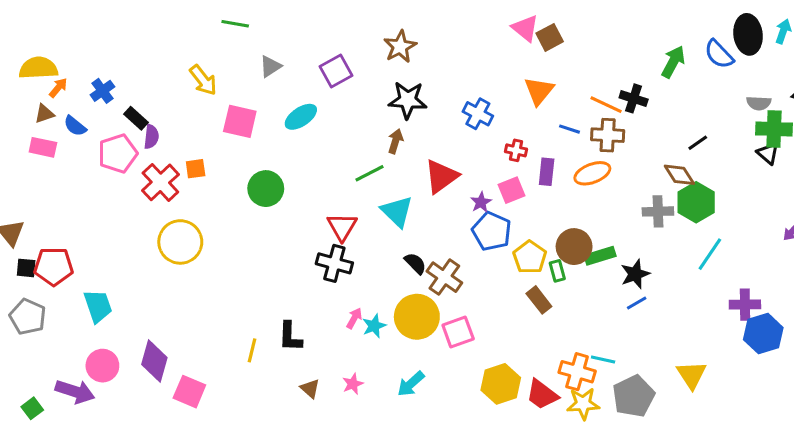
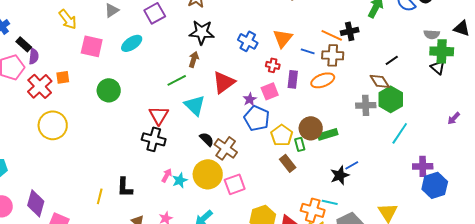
orange triangle: (539, 91) -> (283, 38), moved
black cross: (634, 98) -> (350, 31), turned -30
black star: (635, 274) -> (340, 175), moved

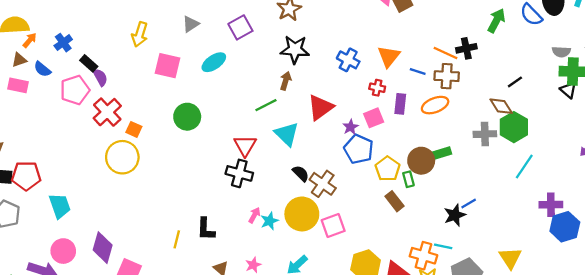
yellow arrow: (68, 19) -> (140, 34), turned 55
purple semicircle: (34, 56) -> (100, 77), turned -35
orange square: (63, 77) -> (134, 129), moved, turned 32
green rectangle: (328, 134) -> (440, 154), moved

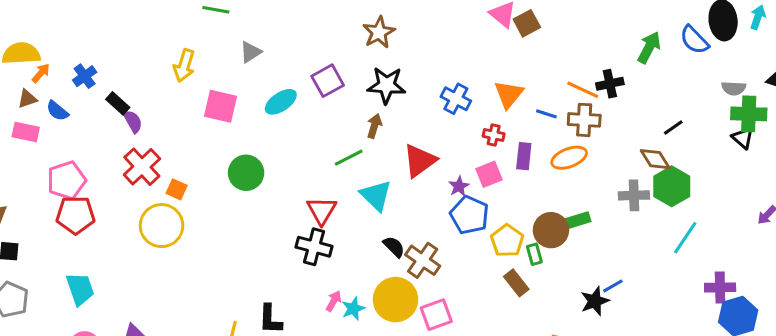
purple square: (240, 27) -> (328, 81), moved
pink pentagon: (75, 90) -> (66, 180), moved
red pentagon: (26, 176) -> (76, 215), moved

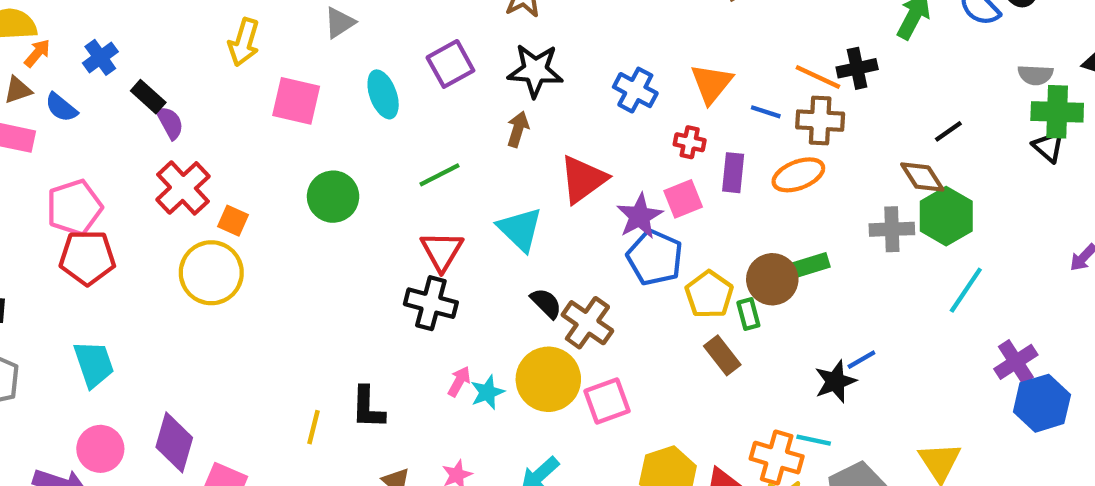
cyan ellipse: (281, 102) -> (383, 94), turned -76
green line: (349, 158) -> (440, 175), moved
purple star: (459, 186) -> (640, 216), size x1.5
purple cross: (720, 287) -> (1016, 362), turned -32

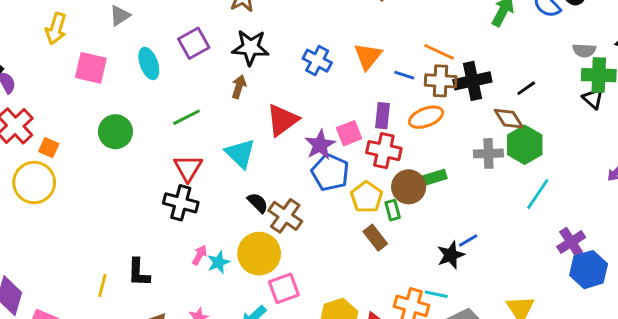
black cross: (857, 68) -> (472, 81), moved, size x1.4
red cross: (690, 142) -> (384, 151), moved, size x1.6
pink square: (607, 401) -> (284, 288), moved

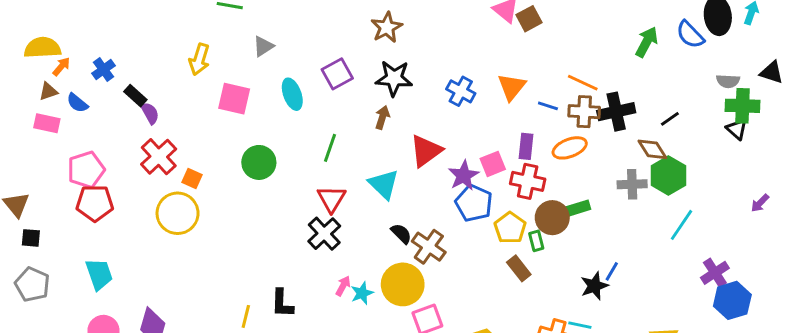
green line: (187, 117) -> (330, 148), turned -44
black cross: (181, 203) -> (324, 234), turned 32
blue line: (468, 241) -> (612, 271), turned -30

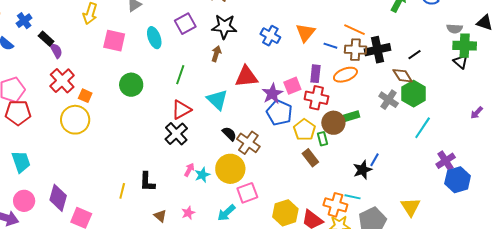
red triangle: (426, 151) -> (246, 77), turned 30
gray cross: (632, 184) -> (389, 100), turned 36
red triangle: (331, 199) -> (181, 110), turned 30

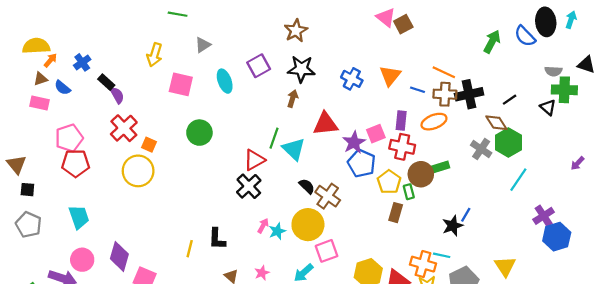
black triangle: (461, 62) -> (548, 107), moved
green line: (180, 75) -> (274, 138), moved
brown rectangle: (310, 158) -> (396, 213), turned 54

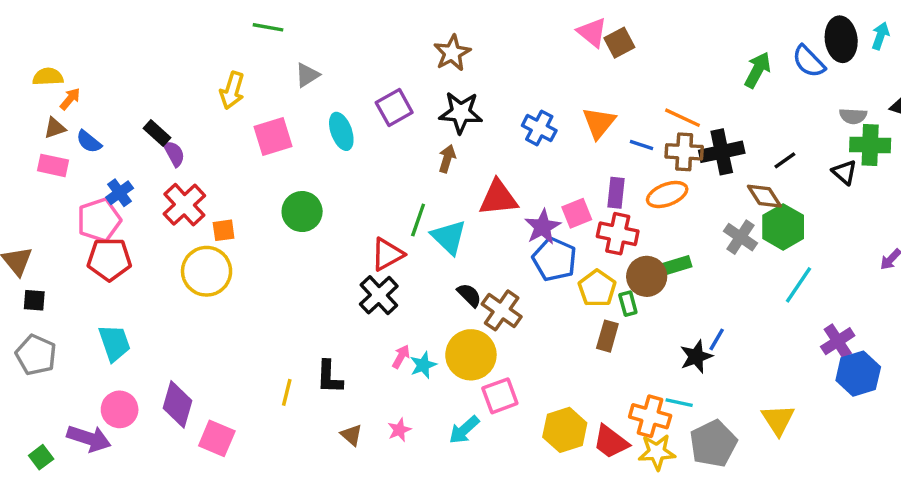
yellow semicircle: (36, 46) -> (48, 77), size x0.7
blue cross: (82, 62) -> (120, 193), moved
pink square: (181, 84) -> (273, 136), turned -30
orange square: (149, 145) -> (224, 230), turned -32

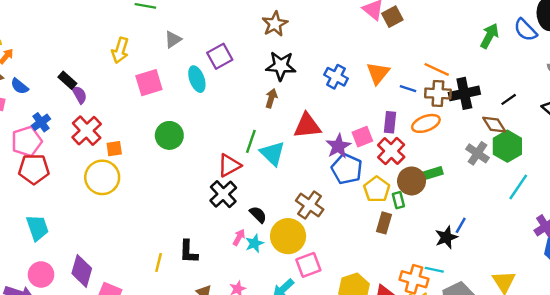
purple square: (394, 107) -> (220, 56), moved
red cross: (618, 234) -> (391, 151), turned 32
black semicircle: (469, 295) -> (258, 215), moved

